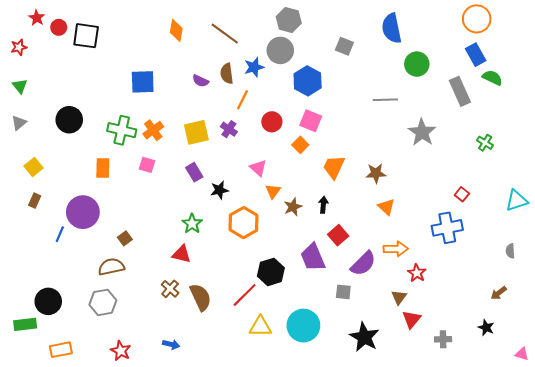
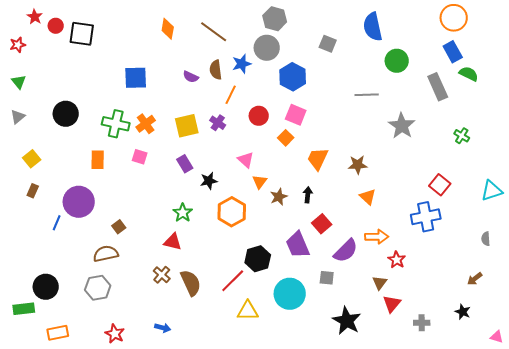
red square: (462, 194) -> (440, 185), size x1.5
cyan circle: (303, 326) -> (290, 294), moved

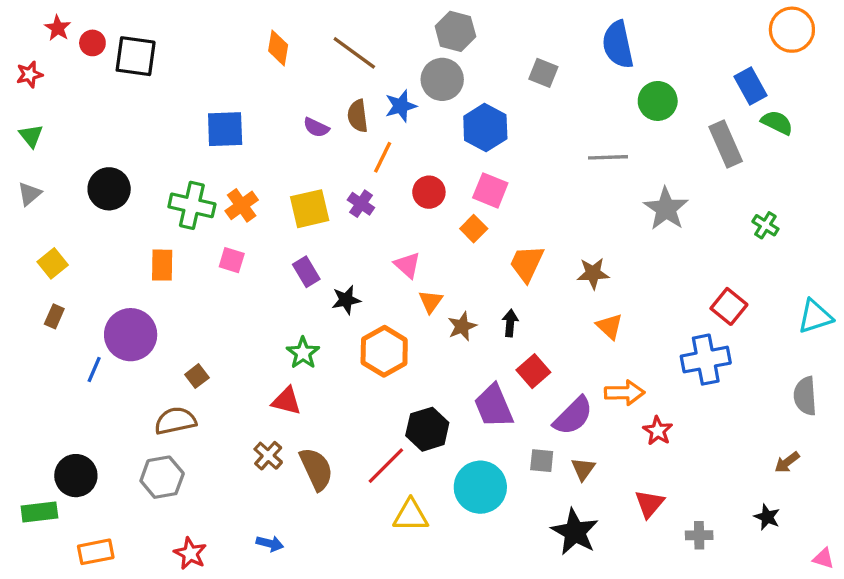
orange circle: (454, 18) -> (792, 30), moved
gray semicircle: (486, 239) -> (805, 396), size x1.6
brown triangle: (380, 283) -> (583, 469), moved

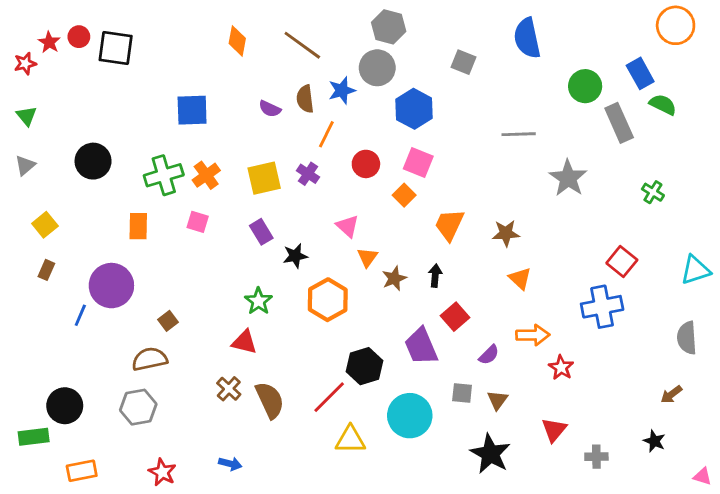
red star: (58, 28) -> (49, 42), moved
green circle: (658, 101) -> (585, 86), moved
green cross: (192, 205) -> (164, 175), turned -30
purple semicircle: (573, 416) -> (489, 355), size x0.6

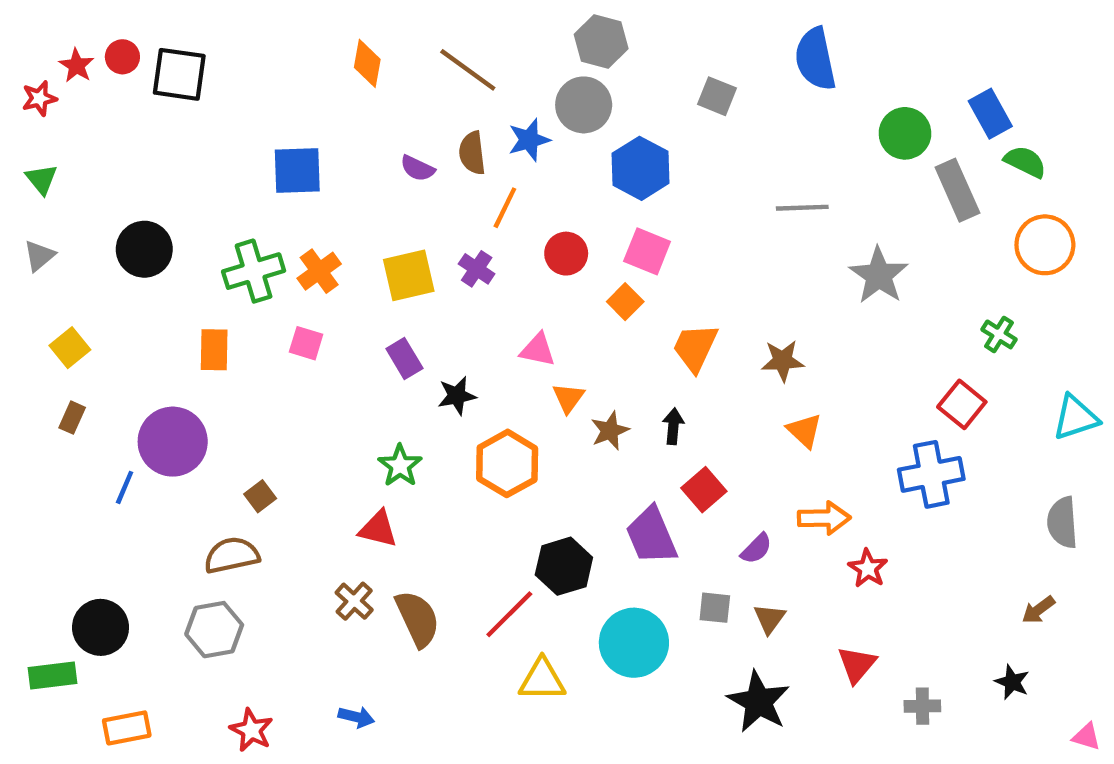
orange circle: (676, 25) -> (1045, 245), moved
green cross: (653, 192) -> (999, 334), moved
pink triangle: (348, 226) -> (538, 350), turned -30

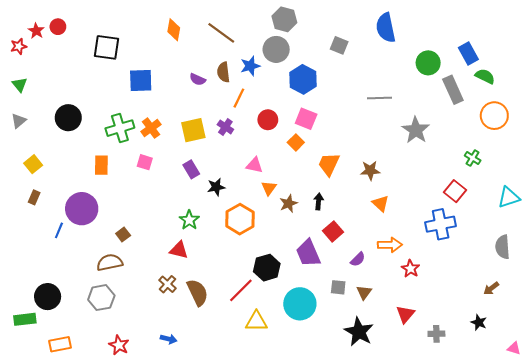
black square: (179, 74) -> (107, 47), moved

